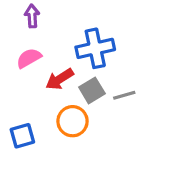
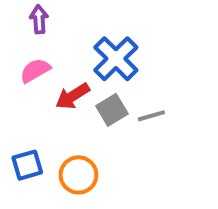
blue cross: (95, 48) -> (116, 59), turned -33
orange circle: (73, 121) -> (78, 175), moved

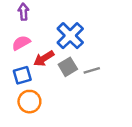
blue square: (27, 165) -> (22, 75), moved
orange circle: (78, 175) -> (29, 102), moved

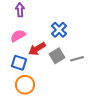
blue cross: (70, 36) -> (59, 30), size x0.7
blue square: (22, 75) -> (19, 63), turned 35

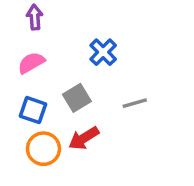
red arrow: (37, 49) -> (84, 138), moved
gray square: (57, 56) -> (77, 98), moved

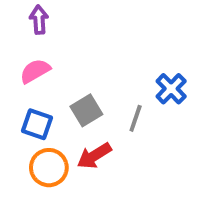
blue cross: (103, 52) -> (171, 89), moved
gray line: (135, 103) -> (136, 118), moved, turned -55

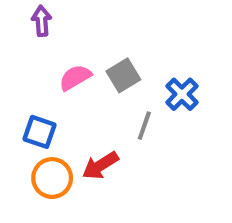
pink semicircle: (35, 71) -> (75, 77), moved
gray square: (86, 110) -> (123, 75), moved

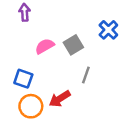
blue cross: (182, 94) -> (108, 30), moved

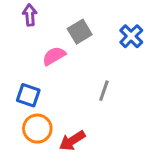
gray square: (73, 45) -> (80, 32), moved
red arrow: (60, 99) -> (72, 141), moved

